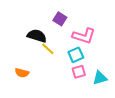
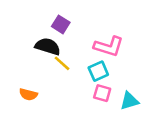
purple square: (60, 19) -> (61, 24), moved
pink square: (79, 72) -> (102, 93), turned 32

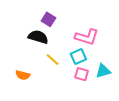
yellow line: (62, 63) -> (53, 60), moved
cyan triangle: (129, 101) -> (103, 71), moved

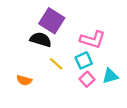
purple square: (48, 19) -> (52, 21), size x1.6
pink square: (82, 74) -> (87, 79), turned 32

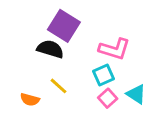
yellow line: (56, 64) -> (59, 86), moved
cyan triangle: (110, 76) -> (136, 94), turned 49

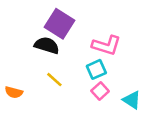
cyan triangle: (136, 94) -> (132, 100), moved
orange semicircle: (30, 100) -> (14, 92), moved

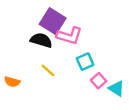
pink L-shape: (106, 45) -> (69, 36), moved
pink square: (100, 91) -> (99, 81), moved

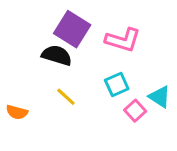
pink L-shape: (69, 36) -> (123, 40), moved
cyan triangle: (116, 88) -> (160, 97), moved

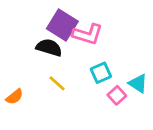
pink L-shape: (123, 40) -> (88, 34), moved
orange semicircle: (17, 112) -> (15, 97), turned -54

